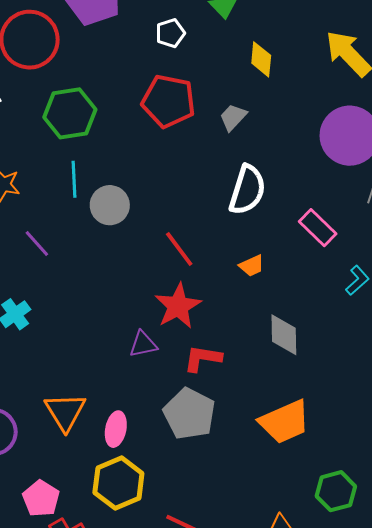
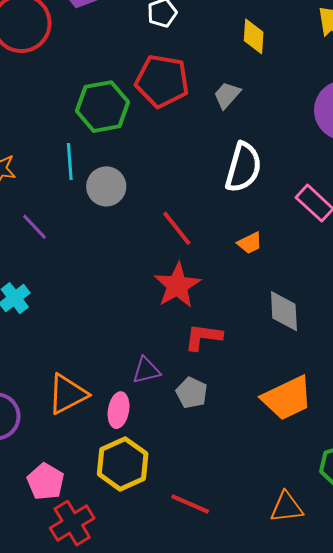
green hexagon: (70, 113) -> (102, 107), moved
purple triangle: (143, 344) -> (146, 370), moved
orange triangle: (65, 412) -> (67, 394), turned 36
gray pentagon: (189, 414) -> (192, 393), size x0.6

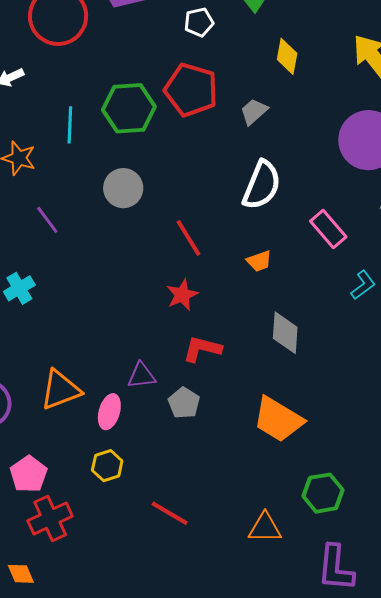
cyan line: (70, 162) -> (70, 125), moved
red star: (177, 285) -> (182, 295), size x0.7
orange trapezoid: (287, 398) -> (278, 419), turned 50
yellow hexagon: (123, 464) -> (107, 466), size x0.6

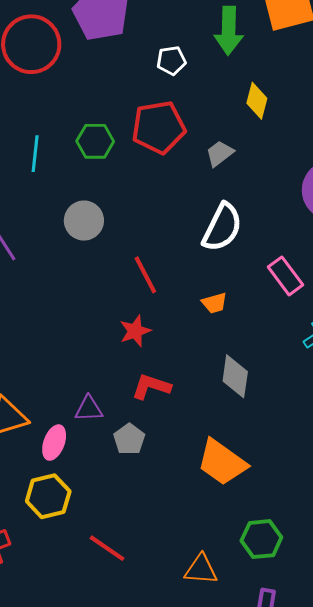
red pentagon: (191, 90) -> (159, 127), turned -30
green hexagon: (129, 108) -> (95, 141), size x0.7
yellow hexagon: (107, 466) -> (48, 496), size x1.4

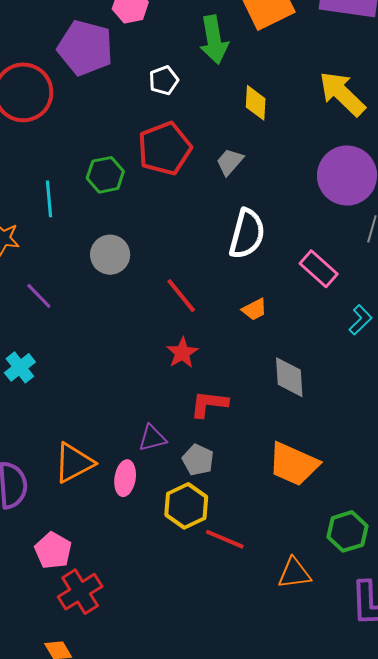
yellow hexagon: (48, 496) -> (186, 506), moved
red line: (107, 548) -> (225, 539), moved

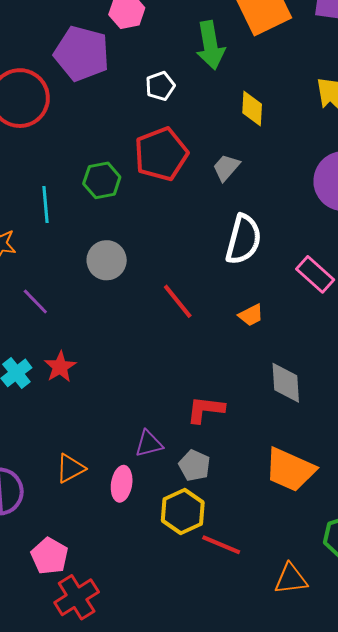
red star: (182, 353) -> (60, 367), moved
orange triangle: (74, 463) -> (70, 468), size x0.7

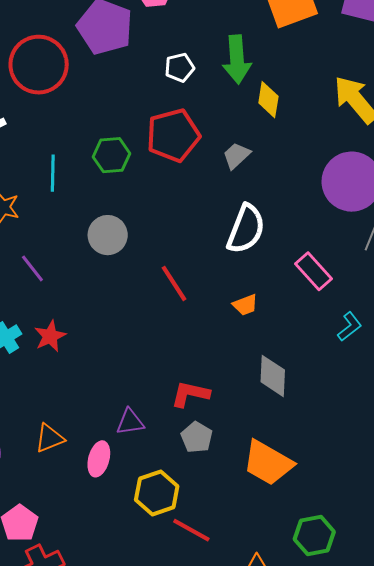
green arrow: (210, 45) -> (237, 59), moved
gray pentagon: (194, 465) -> (197, 437), moved

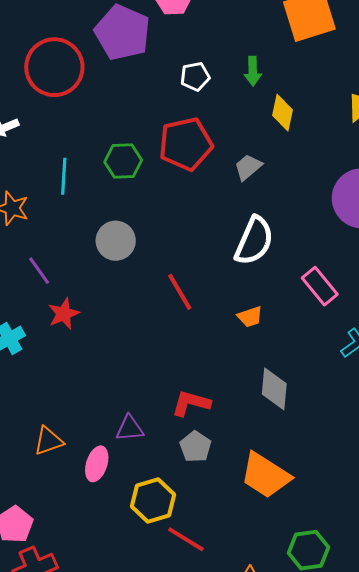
green arrow: (237, 59) -> (253, 71), size x0.6
red star: (50, 336) -> (64, 314), moved

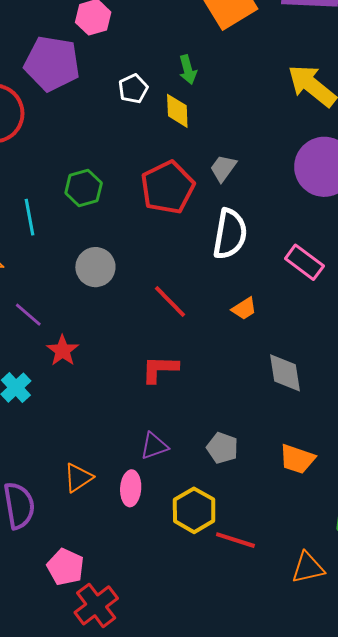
yellow diamond: (283, 113) -> (177, 111), moved
red pentagon: (186, 144) -> (168, 187), moved
gray trapezoid: (248, 167) -> (223, 168), moved
red L-shape: (191, 403) -> (160, 369), moved
orange trapezoid: (265, 475) -> (297, 459), size x0.7

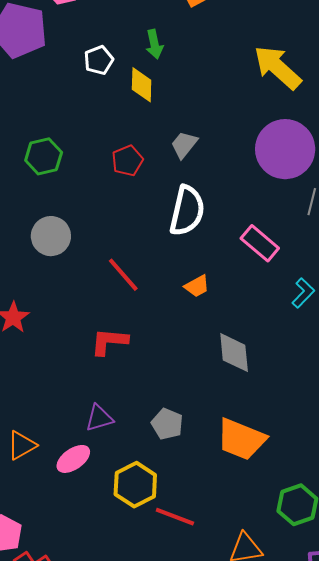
red pentagon: (168, 187) -> (127, 161), size x0.6
orange trapezoid: (297, 459) -> (241, 439), size x1.4
pink ellipse: (131, 488) -> (73, 459), turned 48

